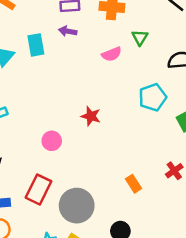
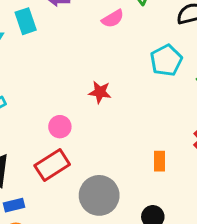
orange rectangle: (133, 184) -> (159, 161), turned 42
red rectangle: (38, 189) -> (52, 165), moved, turned 40

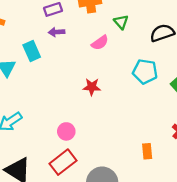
cyan pentagon: (166, 60) -> (145, 72), turned -30
red star: (100, 92) -> (92, 87), moved

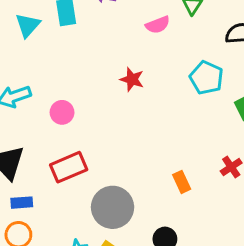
pink circle: (66, 131) -> (62, 112), moved
orange rectangle: (147, 151) -> (182, 182), turned -35

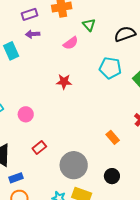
red rectangle: (69, 167) -> (39, 148), size x0.6

